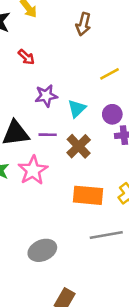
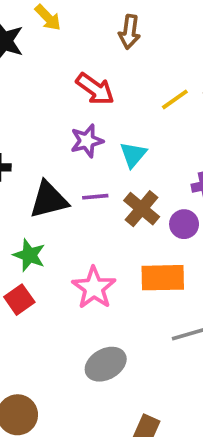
red arrow: (26, 57) -> (95, 89), moved, size x1.5
purple circle: (112, 114) -> (184, 224), moved
pink star: (33, 170) -> (94, 288), moved

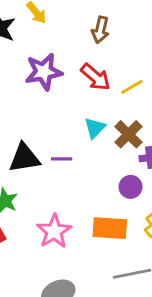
red arrow: (95, 89) -> (96, 77), moved
purple star: (87, 141) -> (44, 72), moved, size x1.4
brown cross: (142, 209) -> (128, 134), moved

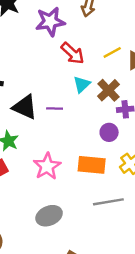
purple star: (44, 72) -> (50, 22), moved
red arrow: (96, 77) -> (73, 53), moved
black triangle: (24, 158) -> (25, 107), turned 32

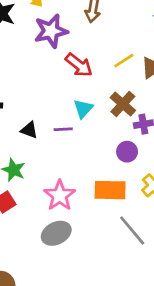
cyan triangle: (82, 84) -> (83, 109), moved
black triangle: (25, 107) -> (29, 130), size x0.6
gray line: (108, 202) -> (132, 231), turned 64
gray ellipse: (49, 216) -> (56, 233), moved

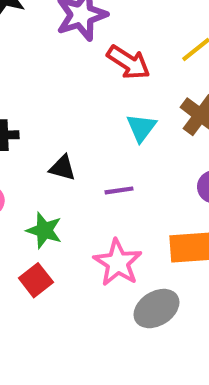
purple line: (63, 129) -> (119, 190), moved
gray ellipse: (56, 233) -> (156, 309), moved

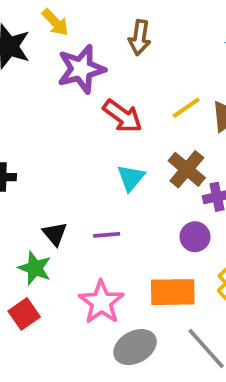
black triangle: (62, 168) -> (55, 234), moved, turned 32

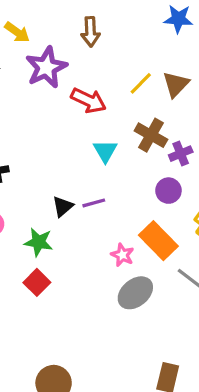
black triangle: (55, 234) -> (63, 206), moved, turned 40
orange rectangle: (173, 292) -> (158, 241), turned 57
pink star: (101, 302) -> (122, 255), moved, size x0.6

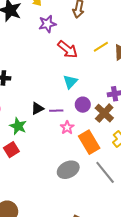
purple star: (46, 67) -> (47, 24), size x0.7
brown cross: (151, 135) -> (104, 113), moved
purple circle: (168, 191) -> (83, 105), moved
pink star: (122, 255) -> (67, 128), moved

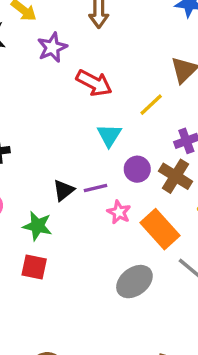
yellow line: (101, 47) -> (151, 105), moved
red square: (11, 150) -> (34, 267), turned -35

